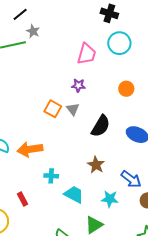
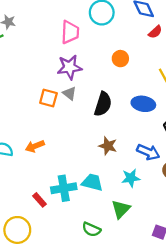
purple star: (78, 85) -> (69, 67), size x1.6
orange arrow: (30, 149) -> (35, 146), size x0.7
cyan cross: (51, 176) -> (64, 188), moved, size x1.6

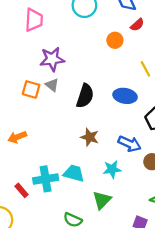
pink trapezoid: (70, 32) -> (34, 20), moved
orange circle: (120, 59) -> (115, 40), moved

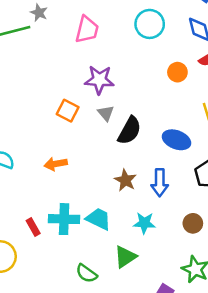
gray triangle: (52, 85) -> (106, 113), moved
orange arrow: (17, 137) -> (56, 164), moved
blue arrow: (130, 144) -> (160, 183), moved, turned 55

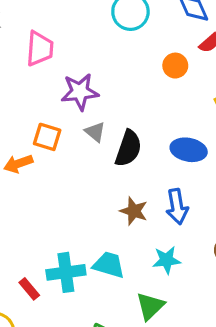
pink trapezoid: (87, 30) -> (40, 49), moved
orange arrow: (56, 164) -> (18, 164), moved

